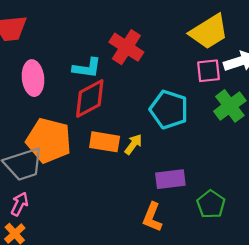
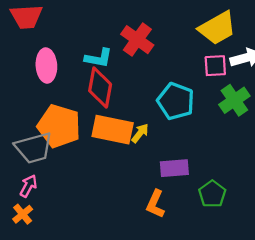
red diamond: (90, 99) -> (100, 88), turned -54
orange rectangle: (105, 142) -> (113, 130), size x1.4

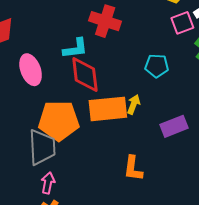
cyan pentagon: (176, 101) -> (157, 66), size x0.7
gray trapezoid: (34, 148) -> (42, 147), turned -60
orange L-shape: (155, 204) -> (133, 168), moved

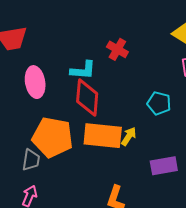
red cross: (105, 21) -> (117, 49), size x0.7
gray trapezoid: (42, 147) -> (31, 160), size x0.6

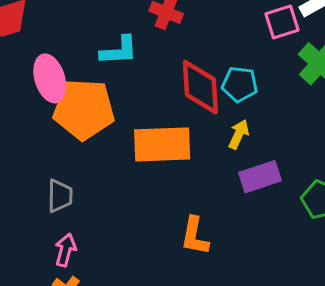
red diamond: (87, 98) -> (200, 87), moved
yellow arrow: (129, 136) -> (239, 134), moved
orange pentagon: (52, 137) -> (84, 109), moved

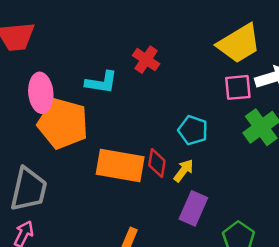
red diamond: (200, 87) -> (157, 163), moved, size x0.6
purple rectangle: (260, 177) -> (193, 208), turned -60
gray trapezoid: (60, 196) -> (29, 189), size x1.6

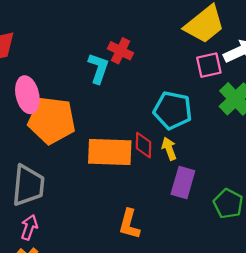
cyan L-shape: (101, 82) -> (98, 68), moved, turned -72
cyan pentagon: (193, 130) -> (173, 110), size x1.4
yellow arrow: (184, 171) -> (169, 149), turned -50

